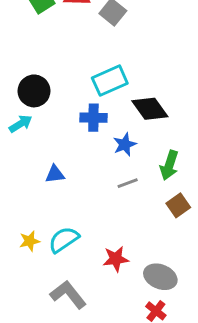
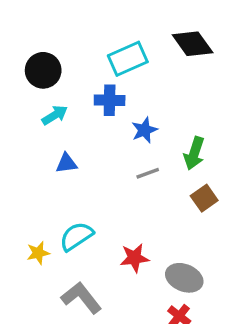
black diamond: (150, 109) -> (193, 44), moved
cyan arrow: (21, 124) -> (55, 115), moved
yellow star: (30, 241) -> (38, 253), moved

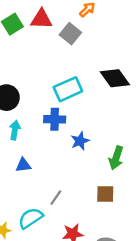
cyan arrow: (55, 115) -> (15, 130), turned -48
gray line: (148, 173) -> (56, 198), moved, turned -35
brown square: (204, 198) -> (105, 194), moved, turned 36

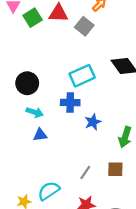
cyan arrow: (15, 130) -> (35, 112), turned 98
blue triangle: (23, 165) -> (40, 135), moved
gray line: (56, 198) -> (85, 172), moved

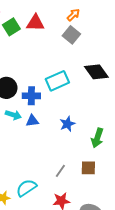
gray square: (84, 26) -> (71, 35), moved
blue cross: (70, 103) -> (31, 96), moved
blue triangle: (40, 135) -> (32, 121), moved

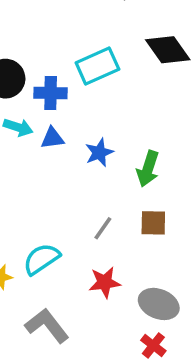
blue star: (67, 124) -> (99, 153), moved
green arrow: (97, 138) -> (148, 169), moved

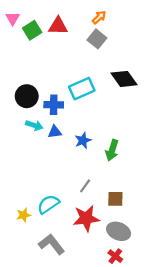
brown square: (153, 223) -> (115, 199), moved
red star: (105, 282) -> (86, 218), size x1.4

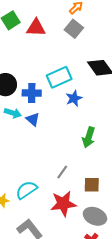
red triangle: (58, 26) -> (36, 28), moved
blue triangle: (55, 132) -> (33, 119), turned 48
blue star: (83, 140) -> (74, 98), moved

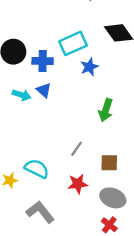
cyan arrow: (13, 113) -> (22, 95), moved
cyan semicircle: (26, 190) -> (37, 169), turned 60
red star: (63, 204) -> (78, 184), size x0.7

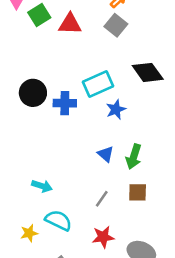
blue triangle: (44, 90) -> (106, 154), moved
cyan arrow: (22, 95) -> (42, 186), moved
brown square: (109, 163) -> (138, 192), moved

